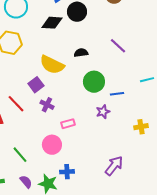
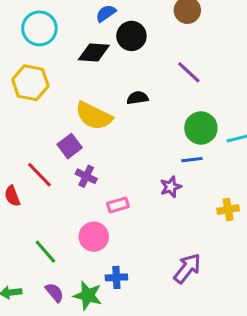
purple line: (118, 46) -> (189, 72), moved
green circle: (94, 82) -> (201, 128), moved

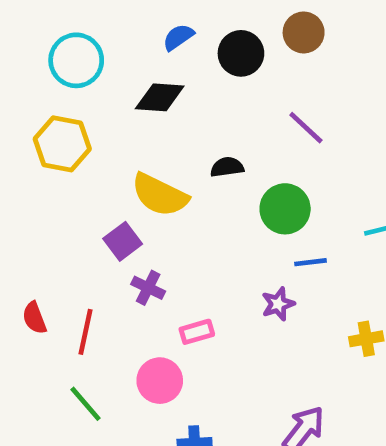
black circle: (131, 36) -> (241, 53), moved
green circle: (201, 128) -> (285, 209), moved
red line: (39, 175) -> (85, 332), moved, turned 56

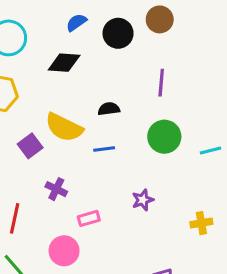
purple line: (306, 128) -> (161, 83), turned 52
green circle: (285, 209) -> (164, 137), moved
purple square: (123, 241) -> (30, 146), moved
blue line: (311, 262) -> (104, 149), moved

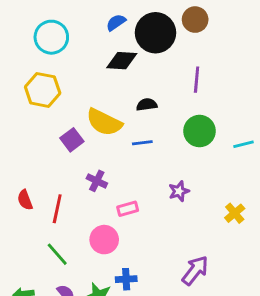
black circle: (118, 33) -> (155, 33), size x1.4
black diamond: (64, 63) -> (122, 61), moved
yellow cross: (201, 223) -> (235, 213), turned -30

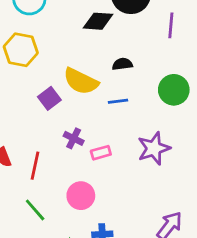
purple line: (197, 80) -> (171, 25), moved
purple star: (179, 191) -> (154, 148), size x1.6
pink rectangle: (128, 209) -> (101, 153), moved

